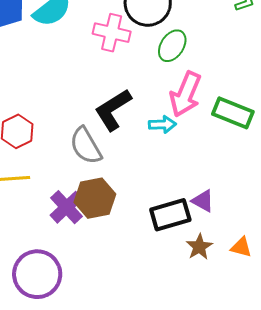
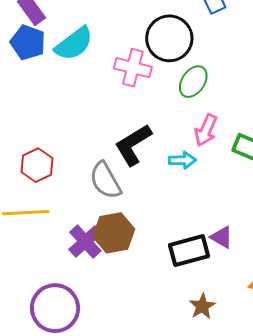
pink arrow: (186, 94) -> (206, 130), size x0.7
brown star: (199, 247) -> (202, 306), moved

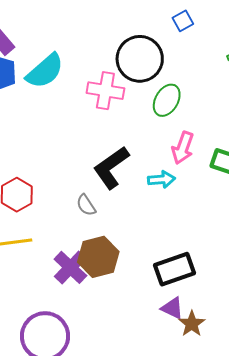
gray semicircle: (105, 180) -> (86, 205), size x0.6
purple triangle: (222, 237) -> (172, 308), moved

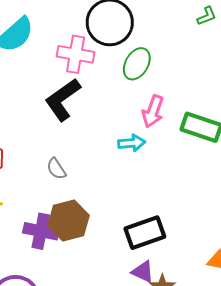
black L-shape: (111, 168) -> (63, 100), moved
purple cross: (70, 267) -> (41, 231), turned -32

